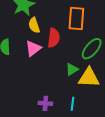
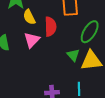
green triangle: (72, 69) -> (73, 55), turned -32

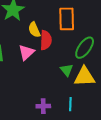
yellow semicircle: (29, 17) -> (34, 30), moved

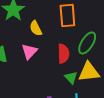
red semicircle: (46, 40) -> (63, 54), moved
green triangle: (67, 70) -> (71, 77), moved

